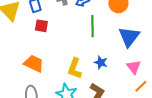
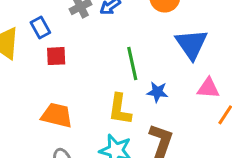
green line: (92, 26) -> (132, 63), moved
pink triangle: (134, 67) -> (208, 88), turned -35

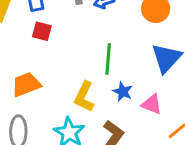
pink triangle: (208, 88) -> (152, 104), moved
orange trapezoid: (57, 115) -> (26, 84), turned -52

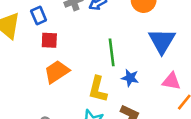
orange trapezoid: (26, 84) -> (57, 72), moved
pink triangle: (152, 104) -> (171, 81), moved

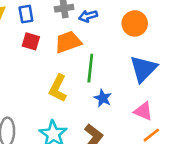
orange trapezoid: (57, 72) -> (68, 42), moved
yellow L-shape: (98, 89) -> (58, 88), moved

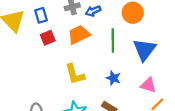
red square: (31, 41) -> (48, 38), turned -32
green line: (90, 68) -> (113, 41), moved
yellow L-shape: (58, 88) -> (75, 74), turned -35

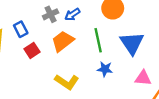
yellow L-shape: (75, 74) -> (67, 82), turned -30
blue star: (113, 78) -> (105, 69), moved

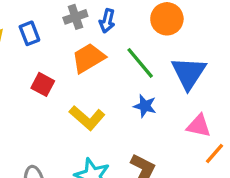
blue arrow: (72, 14) -> (107, 21), turned -49
green line: (98, 40) -> (140, 63), turned -35
red square: (32, 50) -> (43, 84), moved, turned -35

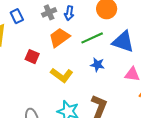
blue rectangle: (29, 33) -> (17, 16), moved
green line: (140, 63) -> (92, 38), turned -70
blue triangle: (189, 73) -> (123, 42), turned -40

